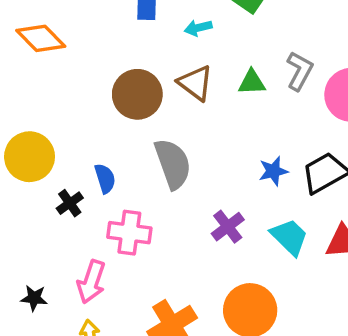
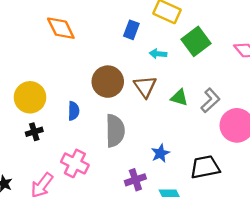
blue star: (273, 171) -> (160, 153), moved, turned -30
blue semicircle: (105, 178) -> (74, 111), moved
black cross: (70, 203) -> (34, 132), moved

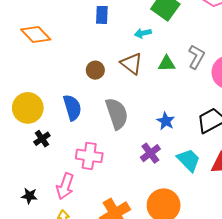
cyan arrow: (158, 54) -> (143, 33), moved
brown circle: (108, 82) -> (95, 70), size x0.6
blue semicircle: (74, 111) -> (72, 108), size x1.4

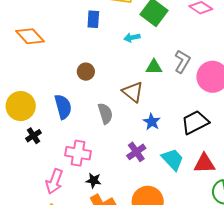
brown triangle: (132, 64) -> (133, 92), moved
gray semicircle: (117, 114) -> (105, 113), size x0.7
black star: (29, 196) -> (94, 180), moved

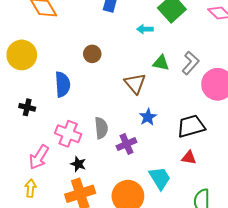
yellow circle: (21, 106) -> (22, 55), moved
gray semicircle: (105, 113) -> (101, 128), moved
black cross: (33, 136) -> (27, 107), turned 35
cyan trapezoid: (173, 159) -> (160, 178), moved
red triangle: (204, 163) -> (189, 158), moved, size x0.7

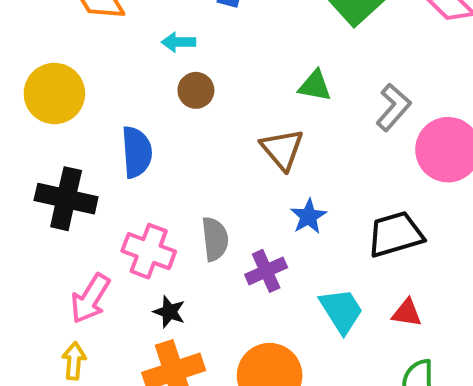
cyan arrow: (145, 29) -> (179, 42), moved
green triangle: (161, 63) -> (315, 86), moved
black cross: (27, 107) -> (66, 199), size x1.8
red triangle: (189, 158) -> (407, 313), moved
cyan trapezoid: (160, 178) -> (341, 311), moved

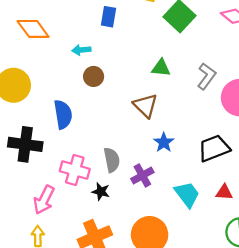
black star: (169, 312) -> (101, 192), moved

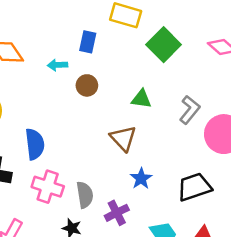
cyan arrow: (81, 50) -> (57, 65), moved
brown circle: (94, 76) -> (87, 85), moved
pink cross: (75, 170) -> (48, 187), moved

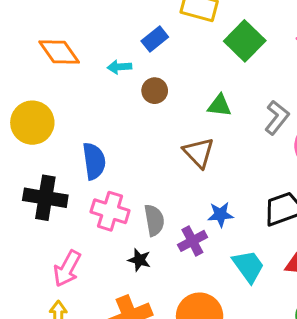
blue rectangle: (88, 42) -> (155, 39), turned 40
blue star: (141, 178) -> (221, 215), moved, turned 30

